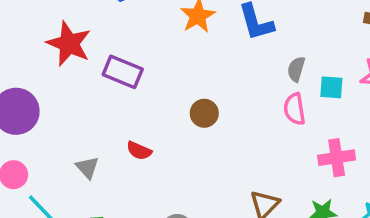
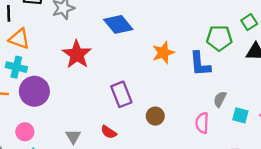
purple rectangle: (123, 72) -> (121, 94), moved, turned 35
pink semicircle: (294, 109) -> (202, 123), moved

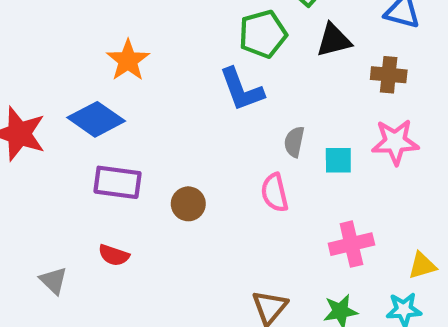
blue diamond: (118, 24) -> (96, 119), moved
orange star: (163, 53) -> (128, 60), moved
purple rectangle: (121, 94) -> (117, 182), turned -45

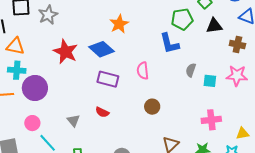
pink semicircle: (275, 193) -> (143, 71), moved
brown circle: (188, 204) -> (152, 107), moved

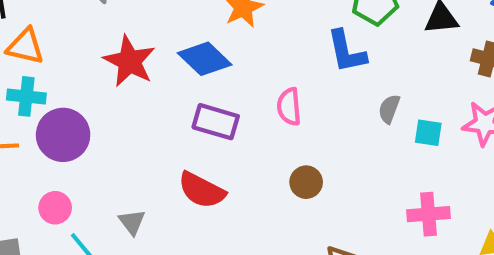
red semicircle: (102, 112) -> (202, 190), size x1.6
gray triangle: (73, 121) -> (132, 222), moved

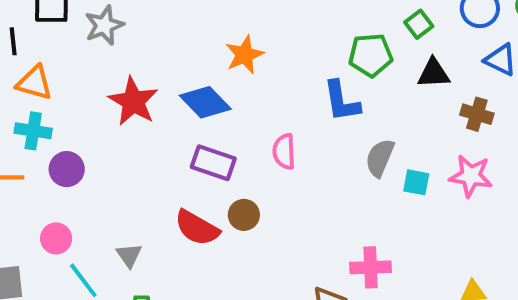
gray semicircle: (389, 109) -> (380, 158), size x1.4
purple circle: (63, 135) -> (67, 169), size x0.7
brown circle: (306, 182) -> (244, 215), moved
pink cross: (429, 214) -> (371, 267), moved

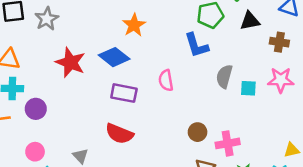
brown circle: (244, 215) -> (198, 132), moved

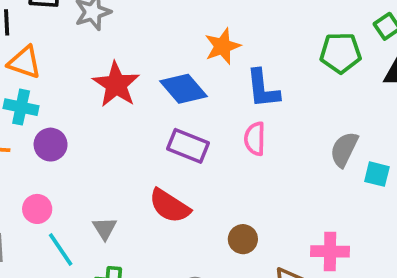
blue L-shape: (196, 45) -> (263, 89), moved
brown circle: (198, 132) -> (243, 239), moved

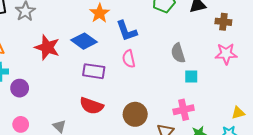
gray semicircle: (344, 149) -> (178, 53), turned -30
cyan square: (377, 174) -> (191, 77), moved
brown circle: (243, 239) -> (135, 114), size x1.5

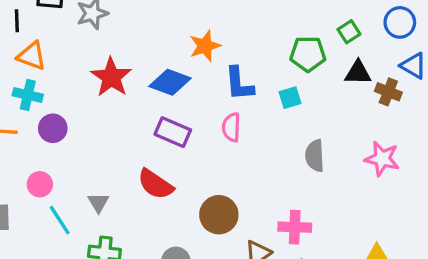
brown cross: (223, 22) -> (388, 92), moved
blue diamond: (84, 41) -> (170, 82), turned -30
gray semicircle: (178, 53) -> (315, 156), moved
cyan square: (191, 77) -> (290, 98), moved, turned -32

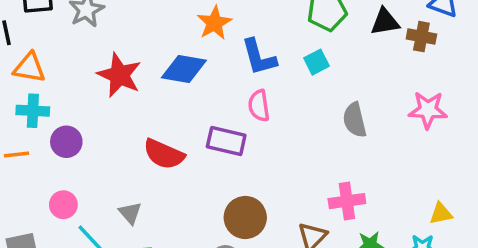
purple rectangle: (173, 132) -> (226, 141), moved
red semicircle: (155, 184) -> (164, 154), moved
brown circle: (219, 215) -> (245, 217), moved

